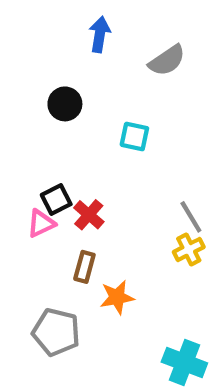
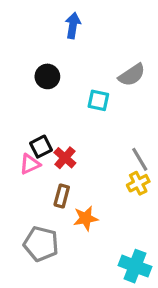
gray semicircle: (167, 60) -> (132, 75), moved

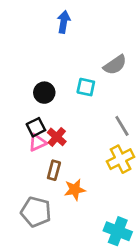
black circle: (47, 76) -> (44, 93), moved
gray line: (140, 159) -> (122, 126), moved
pink triangle: (30, 164) -> (37, 142), moved
yellow cross: (138, 183) -> (121, 159), size x1.4

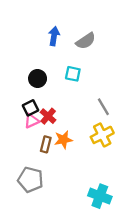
blue arrow: (64, 22) -> (54, 36), moved
gray semicircle: (115, 65) -> (86, 41), moved
orange star: (75, 190) -> (63, 140), moved

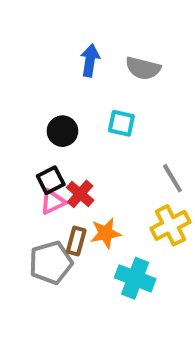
gray semicircle: (86, 41) -> (143, 68), turned 48
gray pentagon: (30, 180) -> (51, 263), moved, turned -30
cyan cross: (100, 196) -> (135, 278), moved

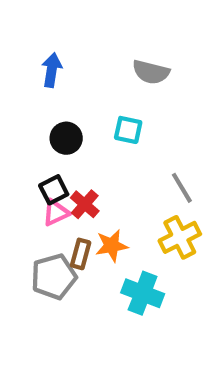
blue arrow: (90, 60) -> (52, 70), moved

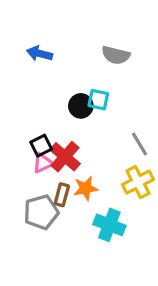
blue arrow: (52, 70) -> (40, 54), turned -85
black circle: (66, 138) -> (81, 106), moved
red cross: (85, 204) -> (65, 157), size x1.4

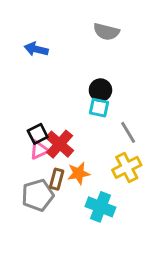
gray semicircle: (116, 55) -> (106, 32), moved
cyan square: (98, 100) -> (99, 108), moved
black circle: (81, 106) -> (100, 90), moved

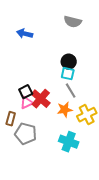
gray line: (128, 132) -> (71, 91), moved
orange star: (79, 173) -> (65, 110), moved
brown rectangle: (57, 179) -> (11, 119), moved
gray pentagon: (38, 195) -> (26, 134), turned 30

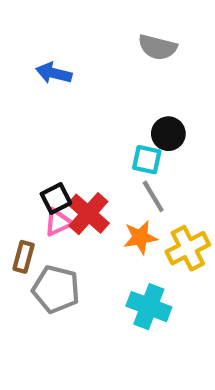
black circle: (69, 62) -> (168, 134), moved

